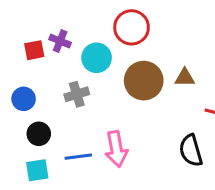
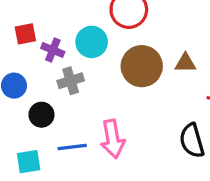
purple cross: (60, 41) -> (53, 50), moved
black circle: (39, 134) -> (41, 115), moved

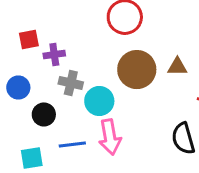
cyan circle: (92, 42) -> (99, 101), moved
purple cross: (53, 50) -> (54, 55), turned -30
gray cross: (71, 81) -> (71, 83), turned 30

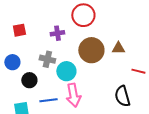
purple cross: (54, 55) -> (57, 33), moved

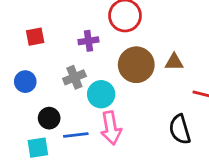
gray cross: (47, 59) -> (74, 77), turned -35
black circle: (29, 80) -> (49, 118), moved

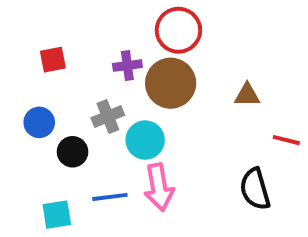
brown circle: (136, 65) -> (171, 83), moved
black circle: (49, 118) -> (73, 152), moved

